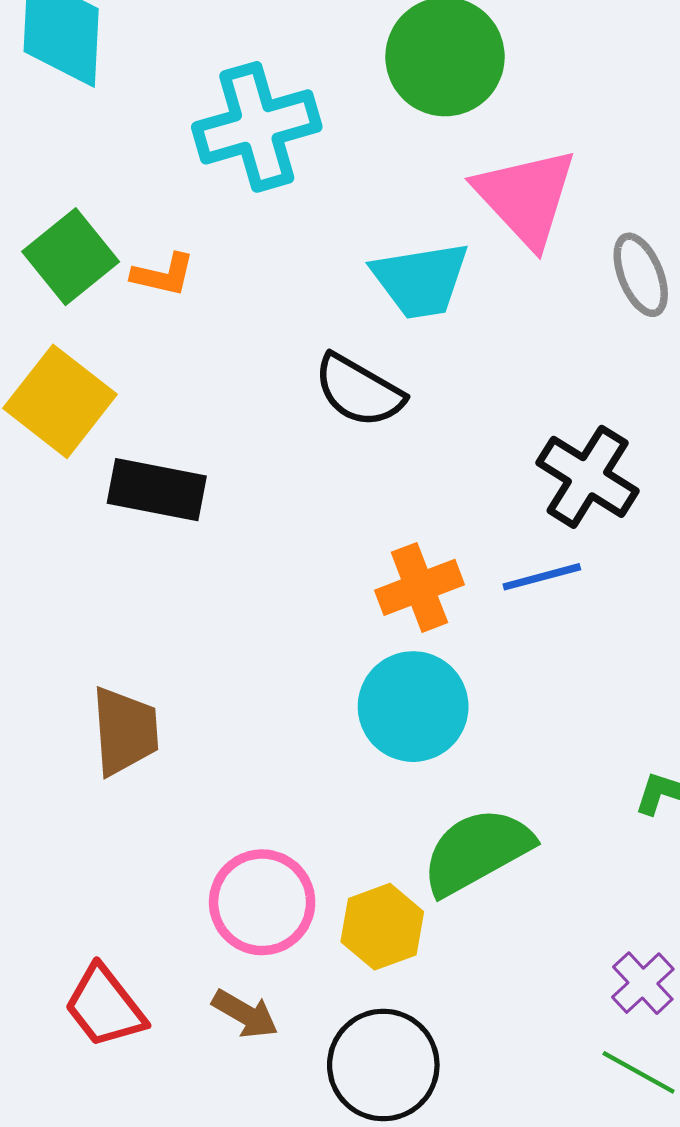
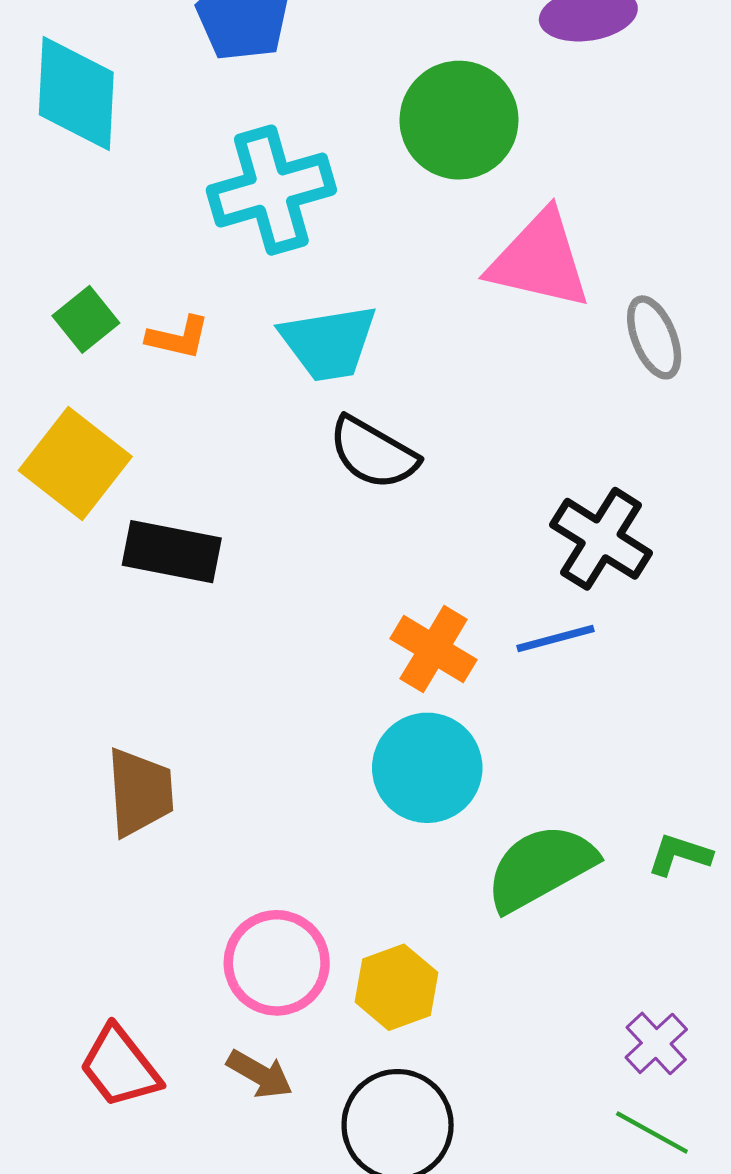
pink triangle: (526, 197) -> (540, 260), turned -34
green square: (71, 257) -> (86, 319), size x0.7
cyan trapezoid: (421, 280) -> (329, 343), moved
orange cross: (419, 587) -> (434, 649), turned -38
green semicircle: (477, 851) -> (541, 867), moved

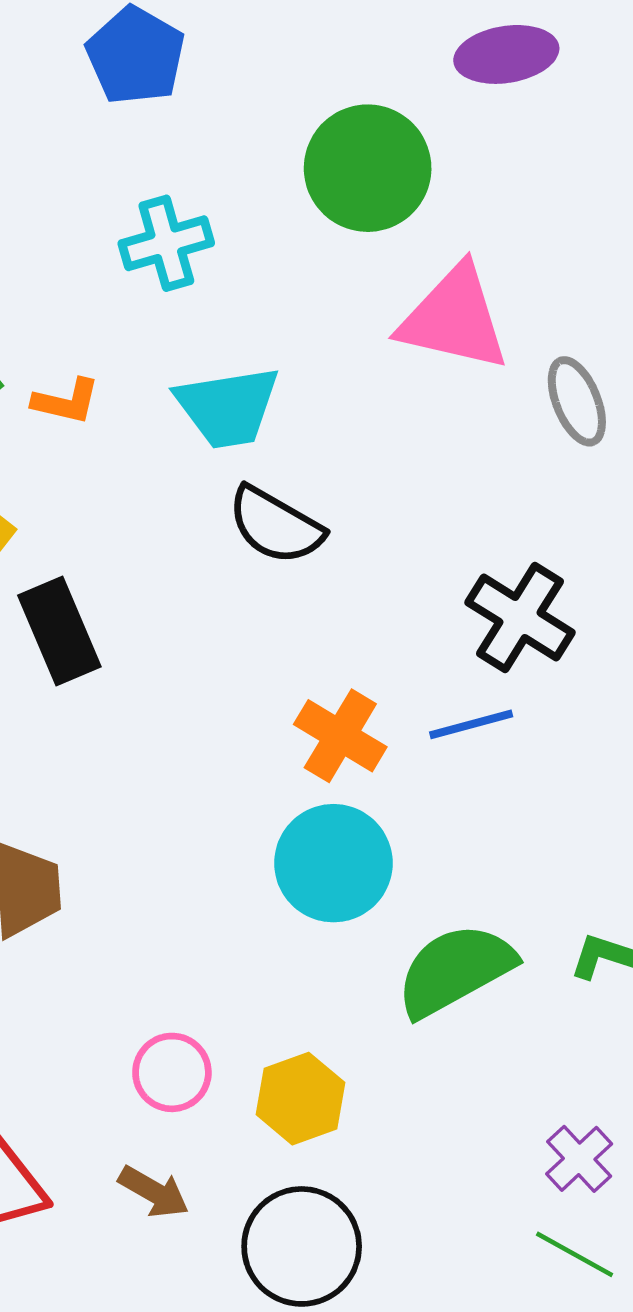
cyan cross: (271, 190) -> (166, 243), size x0.7
black rectangle: (172, 552) -> (59, 631), turned 56
pink circle: (277, 963) -> (172, 1072), size x0.7

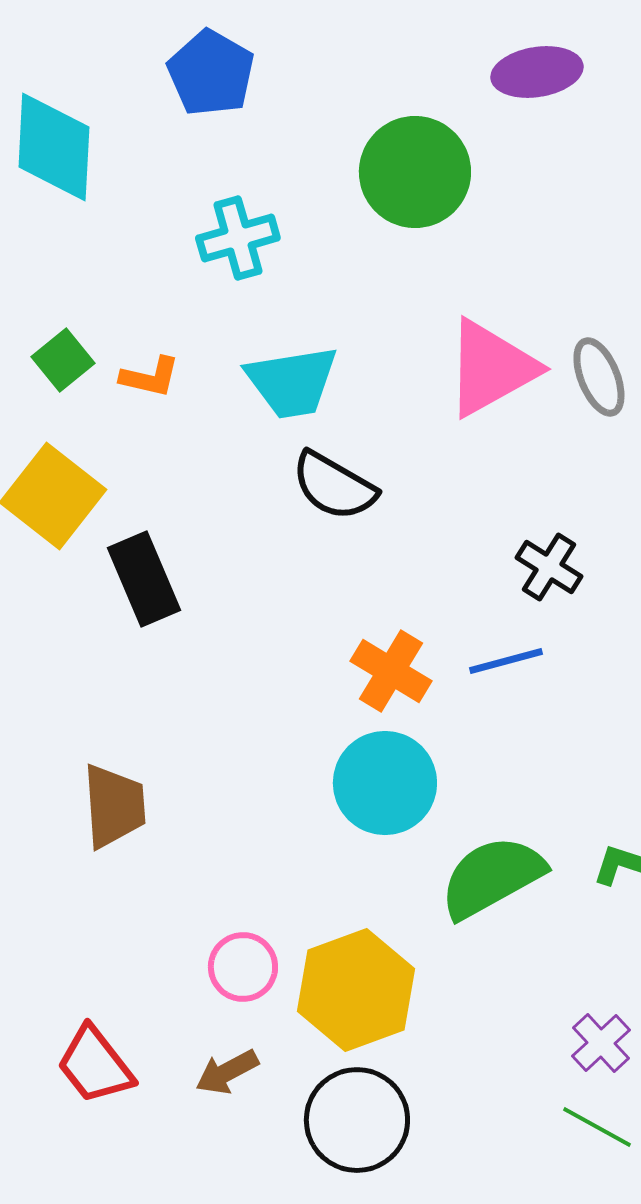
pink triangle: (454, 318) -> (491, 368), moved, turned -42
black cross: (520, 617) -> (549, 567), size x0.7
yellow hexagon: (300, 1099) -> (356, 990), size x1.5
brown arrow: (154, 1192) -> (227, 1072), turned 122

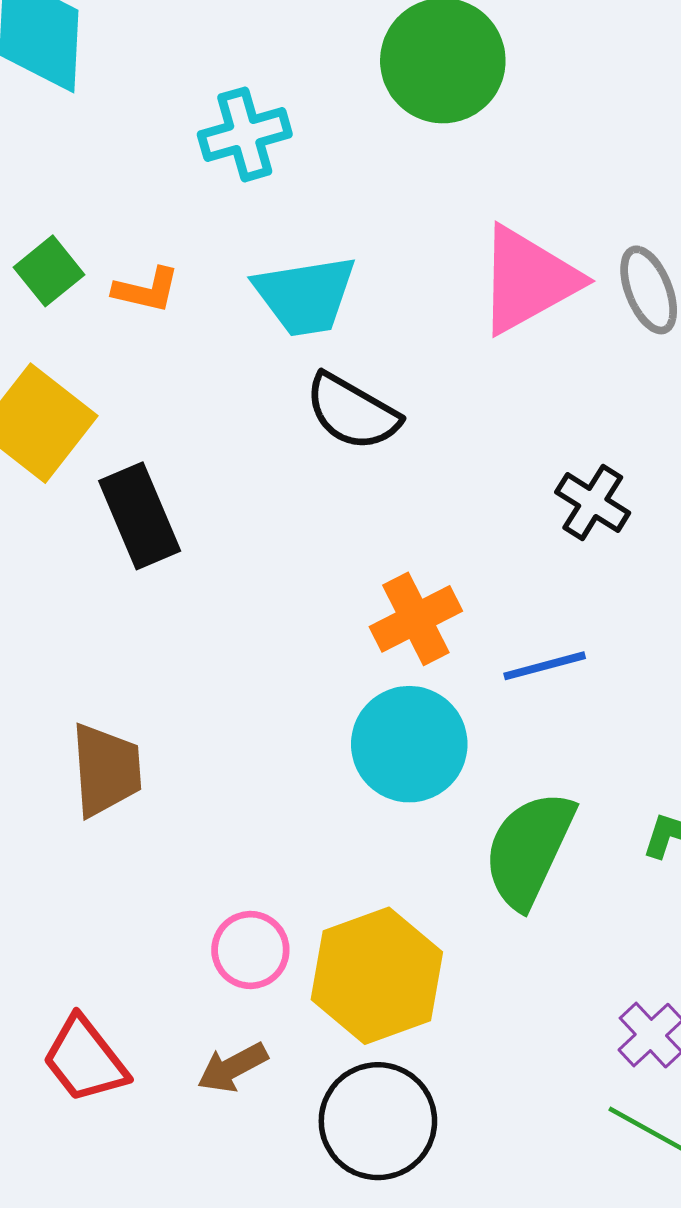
blue line: (506, 661) -> (545, 666), moved
orange cross: (391, 671) -> (416, 619), turned 32
green semicircle: (492, 877) -> (529, 849), turned -36

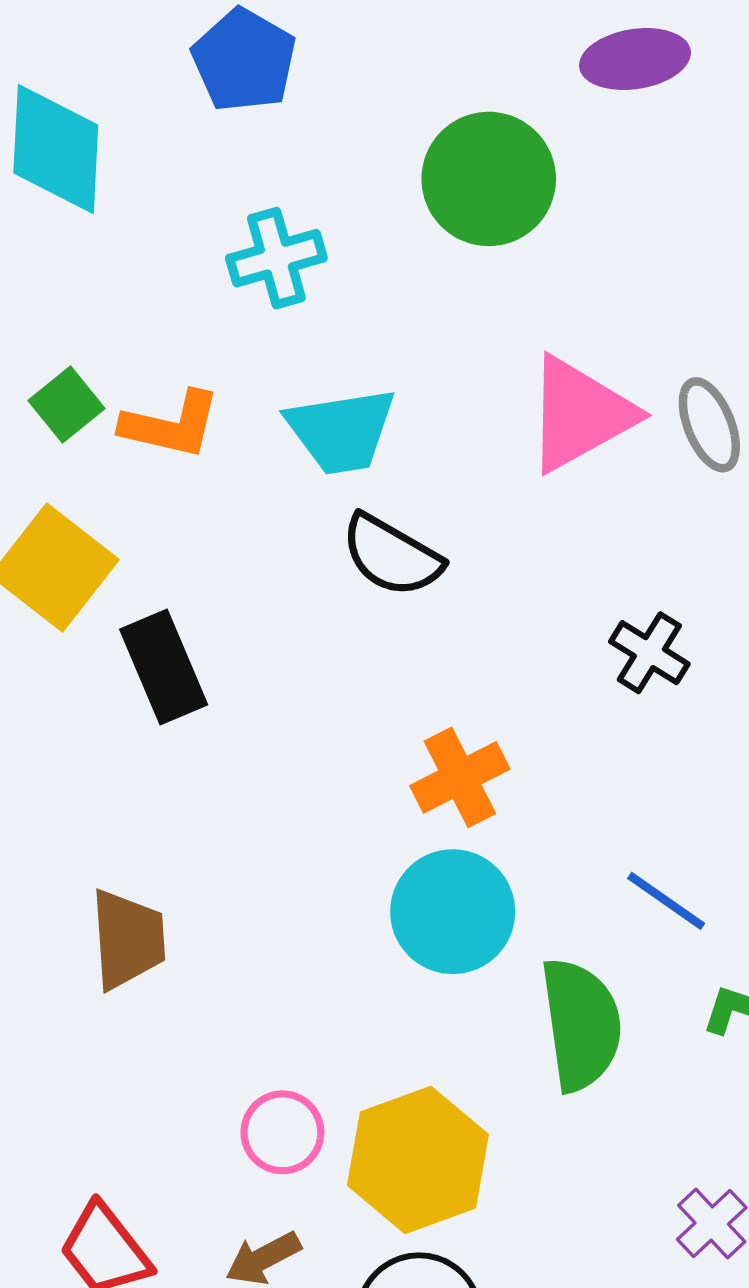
orange L-shape: (146, 290) -> (171, 425), size x1.4
blue line: (545, 666) -> (666, 901), moved, turned 50
green semicircle: (529, 849) -> (581, 1024), turned 147

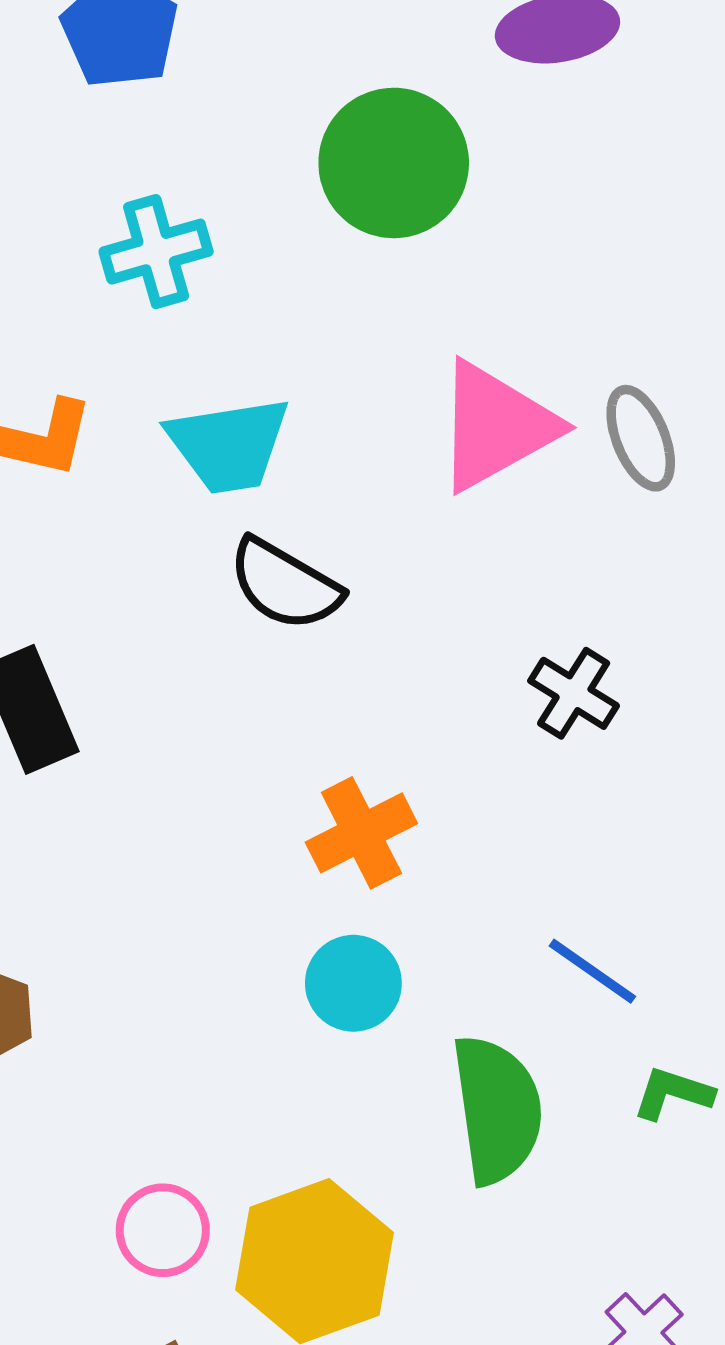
cyan circle: (453, 912) -> (353, 983), size x0.7

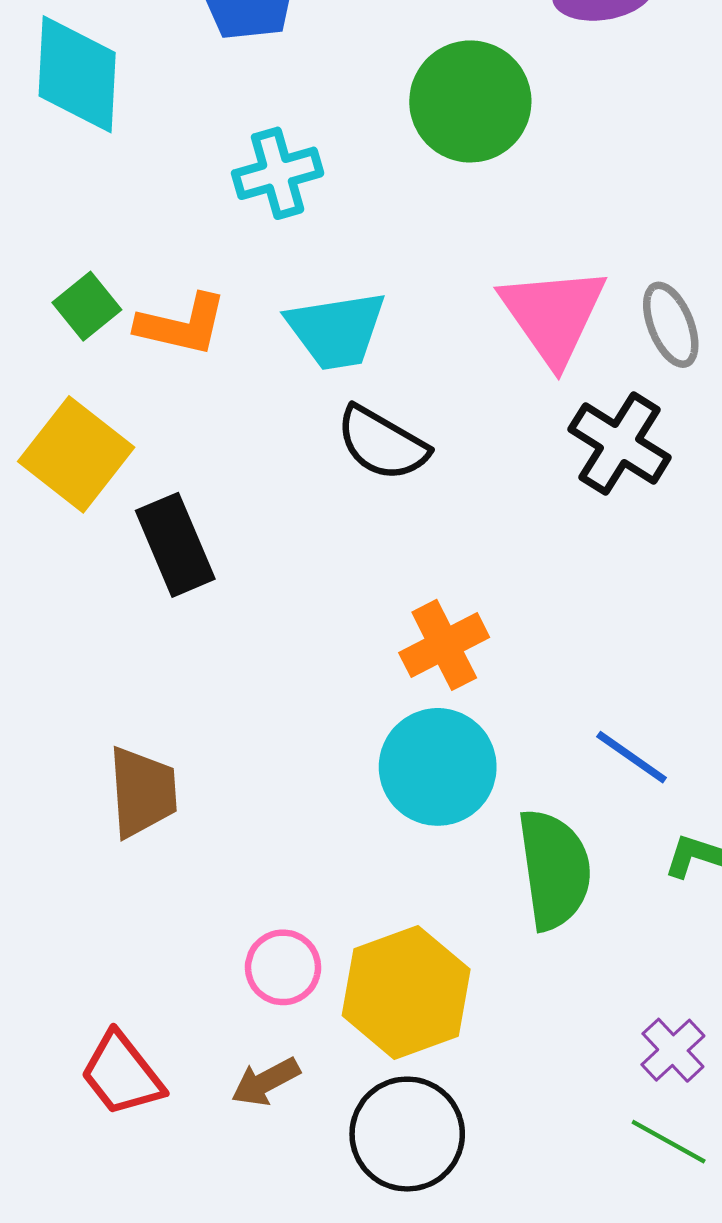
pink triangle: (496, 426) -> (553, 315), turned -36
black cross: (574, 693) -> (620, 443), moved, size x1.4
cyan circle: (353, 983) -> (438, 767), size x1.5

